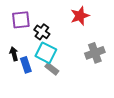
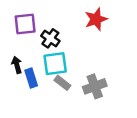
cyan square: (46, 53) -> (55, 64), turned -35
gray cross: (95, 53) -> (95, 86), moved

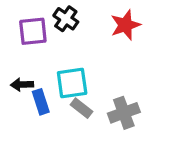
black cross: (50, 38) -> (66, 19), moved
black arrow: (17, 65) -> (22, 85), turned -77

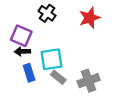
purple square: (33, 31) -> (21, 36), moved, turned 30
black arrow: (22, 85) -> (22, 51), moved

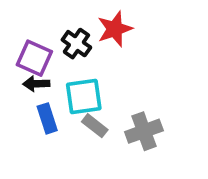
black cross: (47, 13) -> (76, 44), moved
red star: (90, 18) -> (115, 29), moved

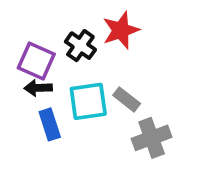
gray rectangle: (95, 126) -> (127, 99), moved

